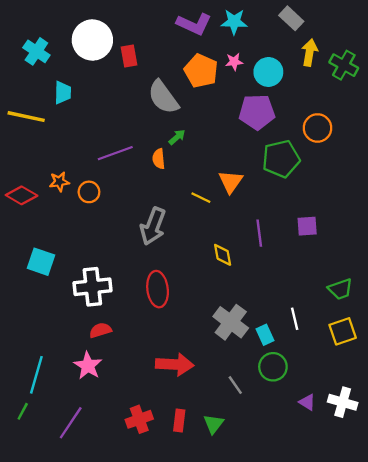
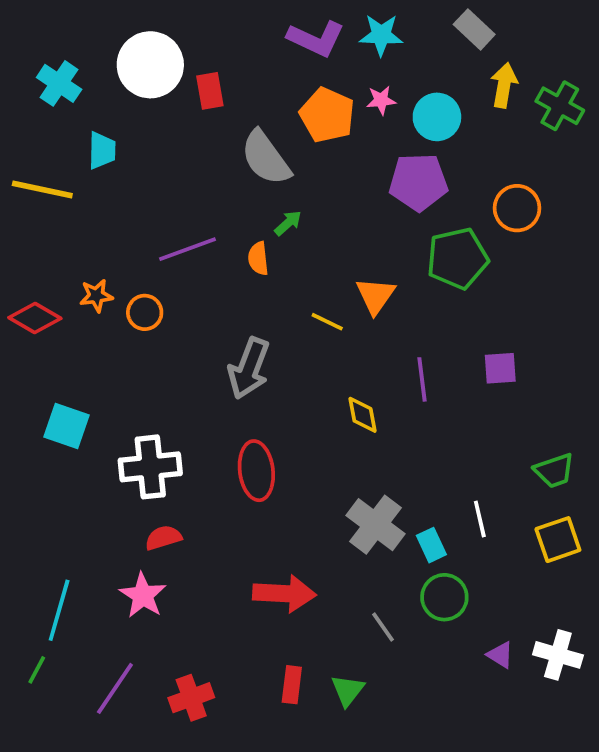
red cross: (139, 419) -> (191, 698), moved

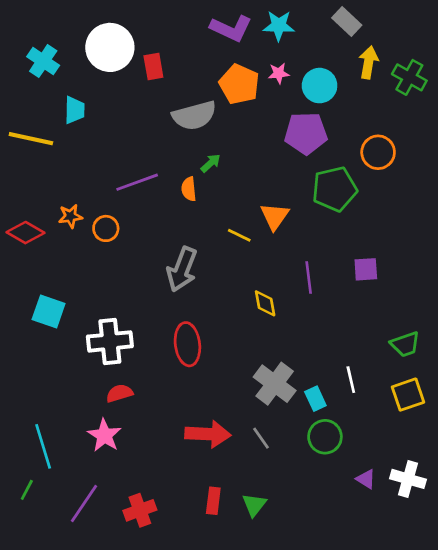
gray semicircle: (266, 158) -> (194, 115), turned -69
cyan line: (59, 610) -> (43, 446), turned -33
gray line: (383, 627) -> (261, 438), moved

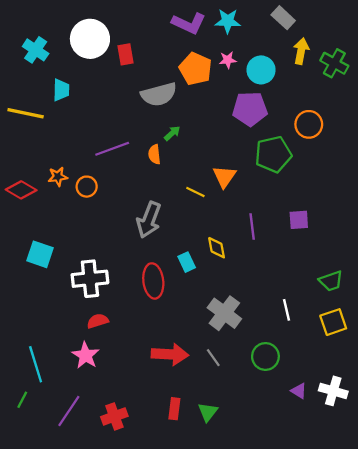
cyan rectangle: (315, 399) -> (187, 262), moved

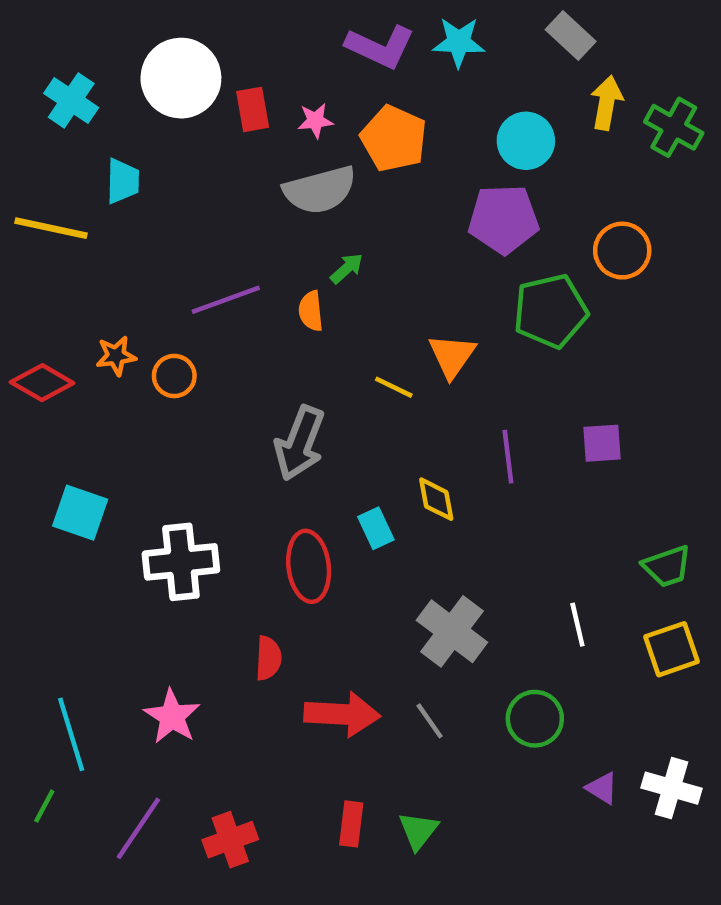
pink star: (228, 60) -> (315, 121), moved
red semicircle: (98, 321) -> (268, 658), moved, turned 110

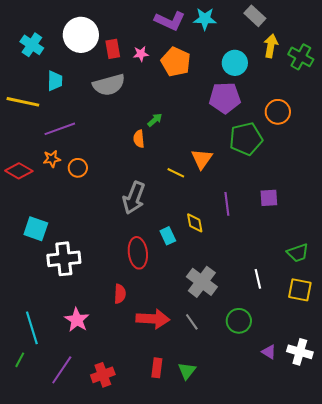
gray semicircle: (320, 190) -> (109, 85), moved
purple line: (226, 300) -> (60, 129), moved
white cross: (181, 562) -> (64, 259), moved
yellow square: (671, 649) -> (300, 290), turned 30

